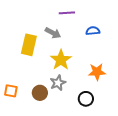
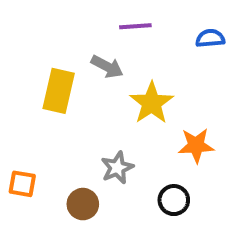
blue semicircle: (93, 31) -> (210, 38), moved
yellow star: (61, 60) -> (152, 103), moved
brown circle: (40, 93) -> (83, 204), moved

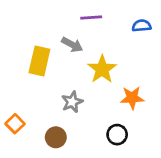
gray star: (117, 168) -> (72, 102), moved
orange square: (22, 184) -> (15, 124), turned 36

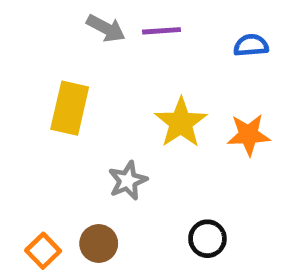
gray arrow: (72, 45) -> (106, 28), moved
orange star: (132, 98) -> (249, 135), moved
orange square: (15, 124) -> (43, 251), moved

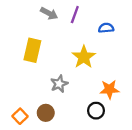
purple line: (162, 31) -> (75, 15), turned -66
blue semicircle: (251, 45) -> (106, 28), moved
orange star: (249, 135) -> (109, 89), moved

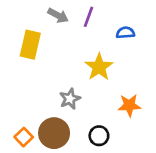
yellow rectangle: (32, 50) -> (30, 45), moved
black circle: (96, 111) -> (99, 136), moved
brown circle: (46, 113) -> (54, 133), size x1.5

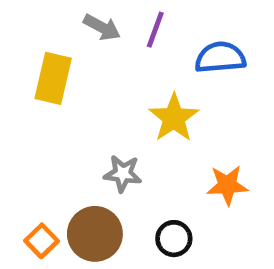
blue semicircle: (125, 33) -> (220, 57), size x1.5
gray star: (70, 99) -> (123, 174), turned 30

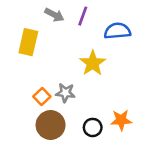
orange star: (227, 185) -> (121, 120), moved
orange square: (42, 241) -> (42, 97), moved

